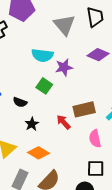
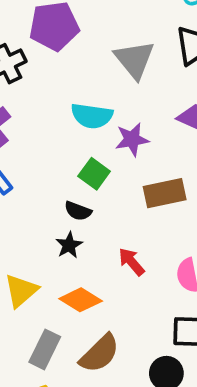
black semicircle: (20, 102) -> (78, 211), moved
brown rectangle: (84, 109) -> (165, 193), moved
red arrow: (63, 122) -> (131, 262), moved

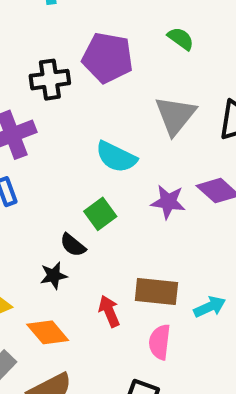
purple star: (132, 139) -> (168, 202), moved
brown rectangle: (165, 193) -> (156, 292), moved

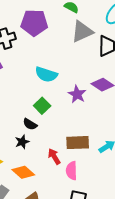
gray triangle: (175, 115) -> (82, 32), moved, turned 35
purple star: (168, 202) -> (77, 94), turned 30
pink semicircle: (160, 342) -> (72, 171), moved

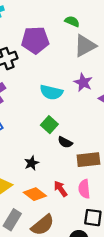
purple star: (77, 94) -> (83, 82), moved
black semicircle: (30, 124) -> (65, 142), moved
red arrow: (54, 156) -> (61, 189), moved

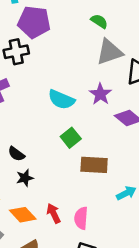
purple pentagon: (35, 40) -> (34, 22), moved
green square: (49, 125) -> (71, 138), moved
black semicircle: (65, 142) -> (16, 154), moved
brown rectangle: (88, 160) -> (94, 165), moved

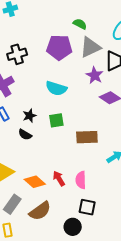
purple pentagon: (34, 22) -> (59, 47), moved
purple star: (100, 94) -> (95, 75), moved
green square: (71, 138) -> (56, 120), moved, turned 35
black star: (25, 178) -> (29, 116), moved

